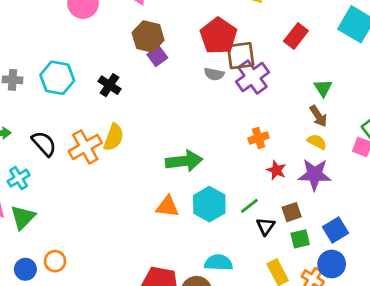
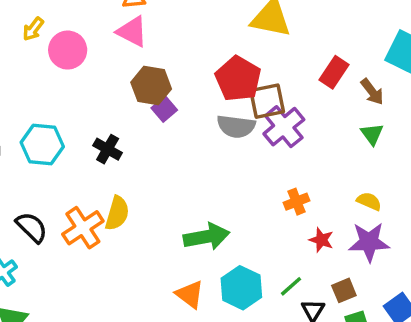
gray semicircle: (214, 74) -> (236, 126), size x1.5
brown arrow: (318, 116) -> (372, 92), moved
orange triangle: (167, 207) -> (190, 294), turned 35

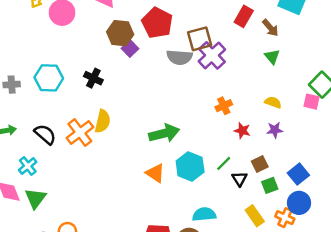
red pentagon: (238, 79) -> (157, 23), moved
purple star: (369, 242) -> (275, 130), size x0.6

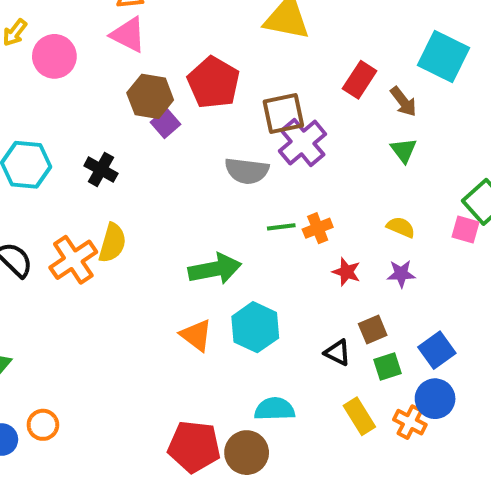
gray semicircle: (180, 57) -> (247, 171), moved
green line: (224, 163) -> (281, 227), moved, turned 35
black triangle: (240, 179) -> (337, 353), turned -35

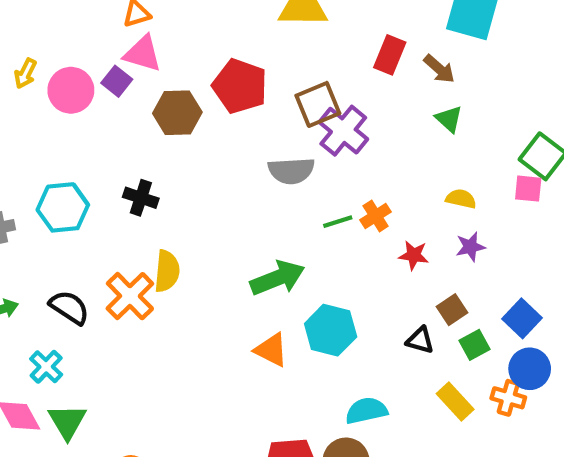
purple square: (165, 123) -> (117, 81), moved

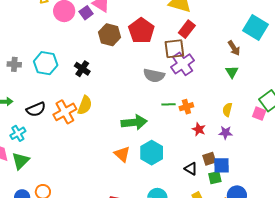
red rectangle: (390, 55) -> (187, 29), moved
yellow semicircle: (461, 199) -> (227, 110), turned -104
black semicircle: (69, 307) -> (36, 109), turned 108
blue square: (522, 318) -> (221, 165), moved, turned 30

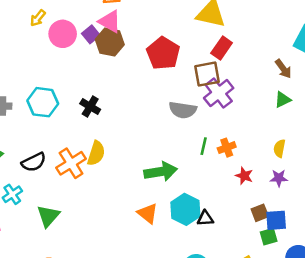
brown hexagon: (110, 35) -> (110, 42), moved
green triangle: (232, 72) -> (283, 100), turned 40
green line: (169, 104) -> (204, 146), turned -72
green triangle: (21, 161) -> (48, 216), moved
black triangle: (191, 169) -> (205, 218), moved, turned -32

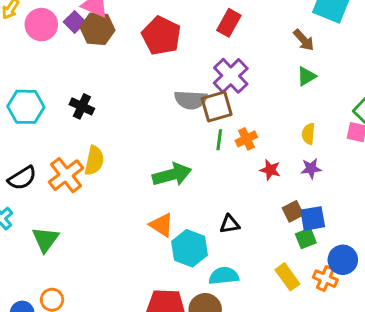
brown square: (207, 74) -> (217, 107), moved
cyan hexagon: (185, 209) -> (190, 248), moved

